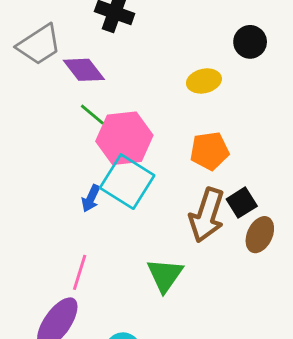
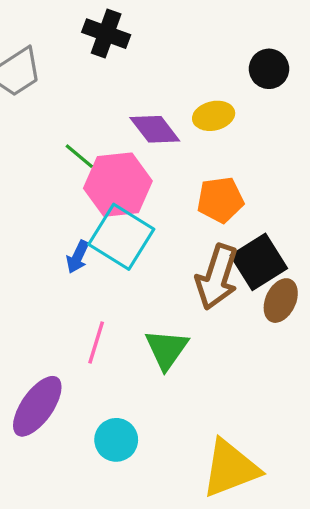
purple diamond: (84, 70) -> (155, 129), moved
black square: (242, 203) -> (259, 262), size x1.5
pink line: (80, 272) -> (96, 342), moved

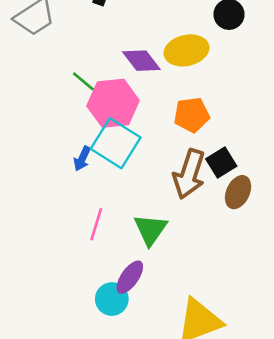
yellow ellipse: (214, 116) -> (186, 50), size x1.4
black square: (259, 262) -> (221, 162), size x0.7
purple ellipse: (37, 406) -> (130, 277), moved, size x0.7

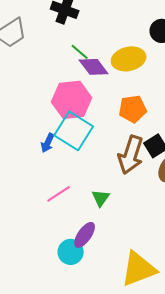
green line: (83, 81) -> (80, 52), moved
pink line: (96, 224) -> (59, 194), turned 40
green triangle: (150, 229) -> (101, 198), size x0.7

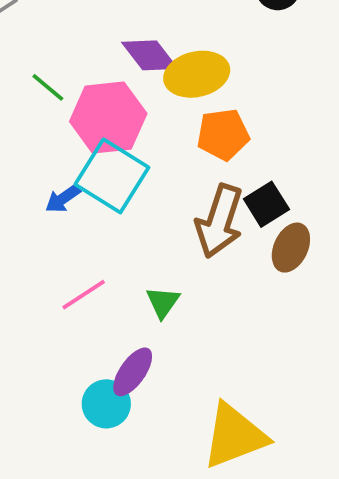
green line: (80, 52) -> (48, 87), moved
yellow ellipse: (129, 59) -> (197, 74), moved
blue arrow: (48, 143) -> (63, 199), turned 30

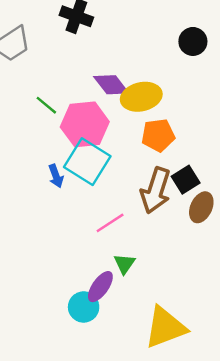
blue arrow: (63, 199) -> (56, 176), turned -75
pink line: (84, 295) -> (110, 223), moved
green triangle: (163, 302) -> (124, 264), moved

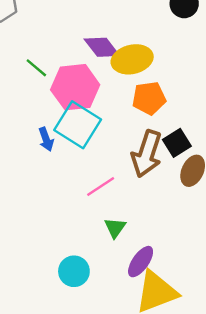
purple ellipse: (100, 287) -> (141, 262), moved

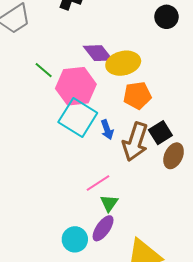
blue arrow: (46, 139) -> (107, 130), moved
pink line: (101, 186) -> (98, 183), moved
purple ellipse: (141, 262) -> (103, 228), moved

